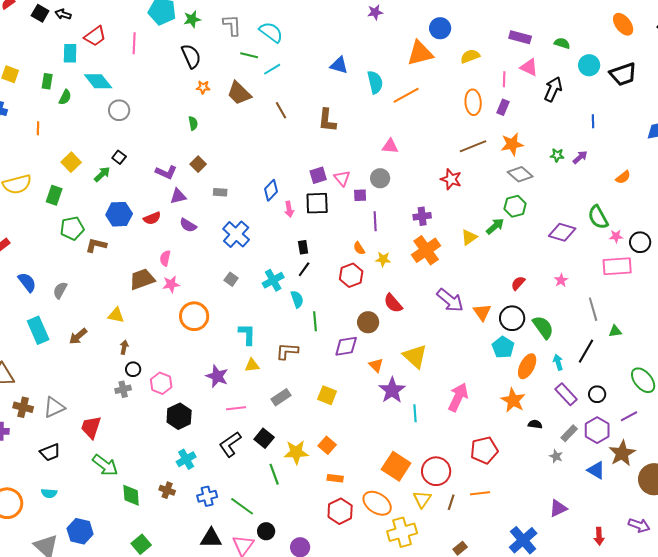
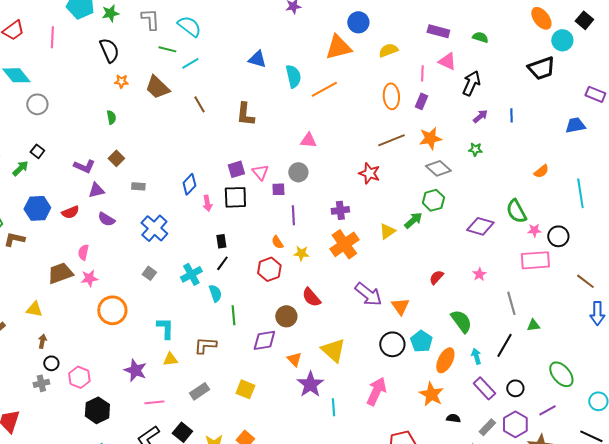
cyan circle: (589, 65) -> (562, 40), moved
purple arrow: (580, 157) -> (480, 116), moved
black circle: (512, 318) -> (392, 344), moved

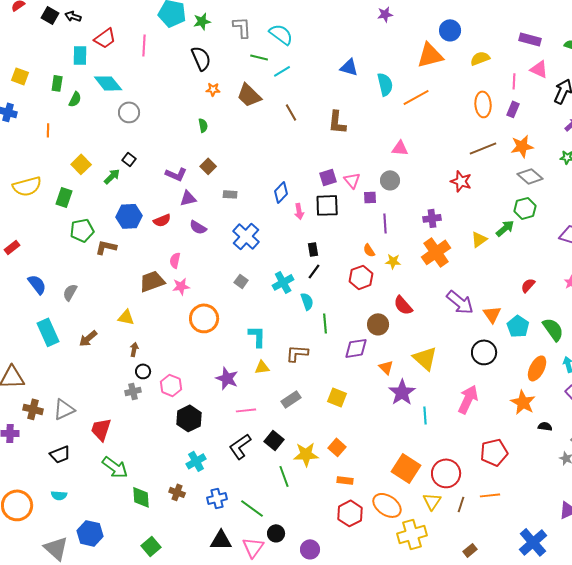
cyan pentagon: (421, 341) -> (518, 326), moved

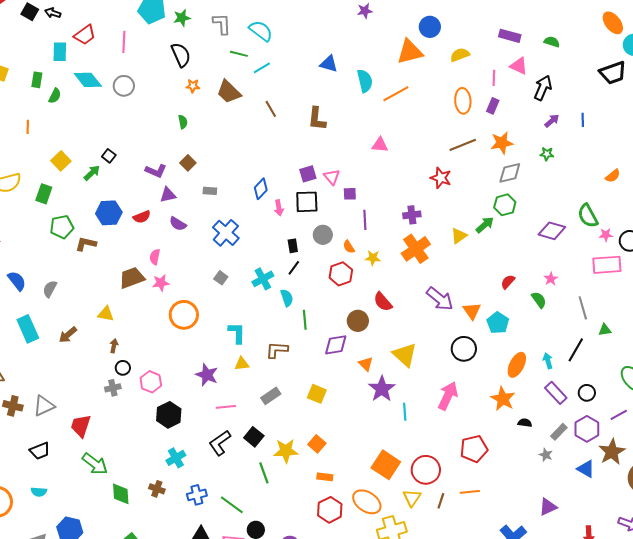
gray circle: (129, 112) -> (124, 86), moved
gray diamond: (530, 176) -> (510, 173), turned -55
gray circle: (390, 180) -> (323, 235), moved
green semicircle: (553, 329) -> (539, 300), moved, size x0.7

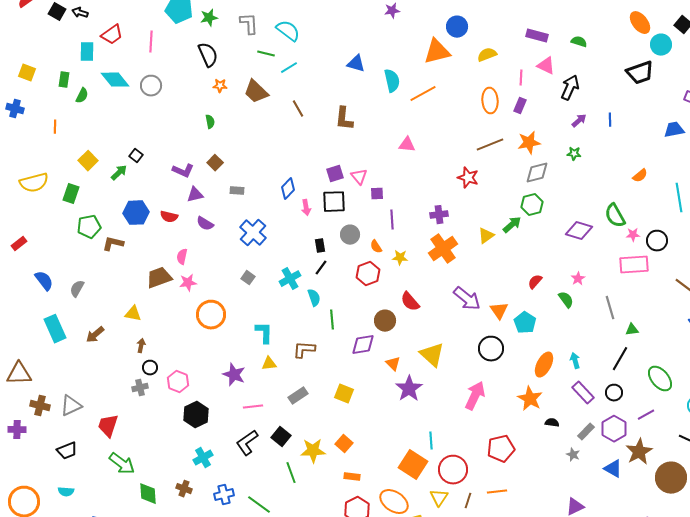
red semicircle: (142, 217) -> (169, 217), turned 36
black line: (576, 350) -> (620, 359), moved
cyan line: (405, 412) -> (431, 441), moved

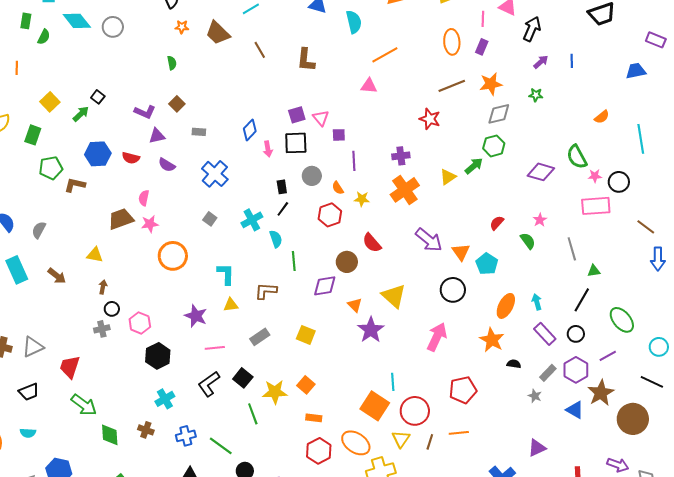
orange line: (423, 94) -> (385, 55), moved
brown arrow: (95, 335) -> (57, 276), turned -102

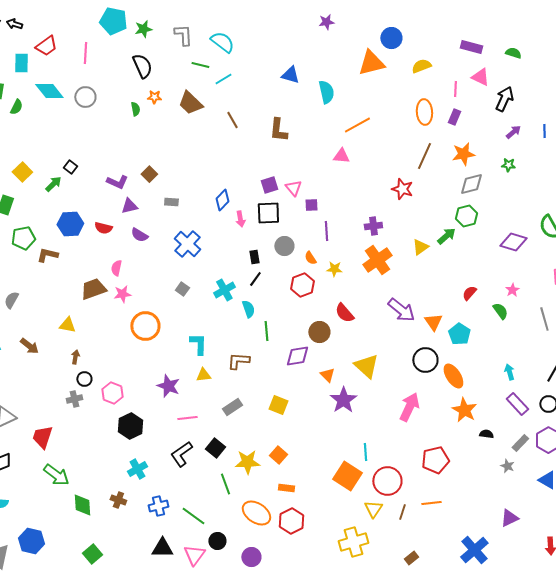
green semicircle: (172, 63) -> (135, 109), moved
brown line: (452, 86) -> (424, 156), turned -44
orange ellipse: (506, 306) -> (453, 376), moved, turned -60
orange ellipse: (356, 443) -> (256, 513), moved

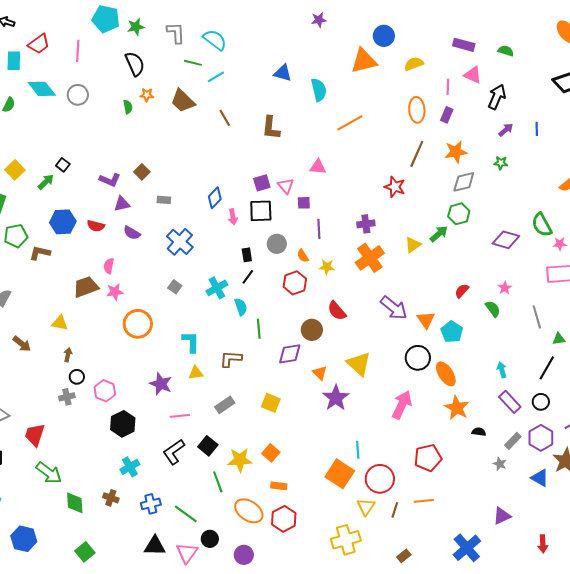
pink triangle: (341, 156) -> (318, 167), moved

